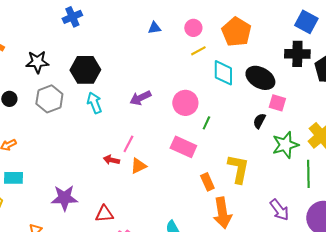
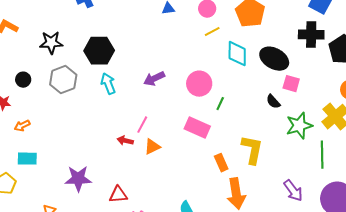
black semicircle: (259, 121) -> (273, 102), turned -70

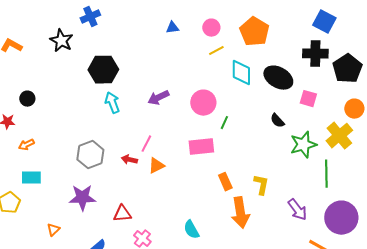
black star: (51, 43) -> (61, 41), moved, turned 30
gray hexagon: (63, 80) -> (90, 155), moved
pink square: (291, 84) -> (308, 99), moved
pink rectangle: (197, 128) -> (201, 147), turned -30
yellow L-shape: (252, 150) -> (261, 185), moved, size x0.7

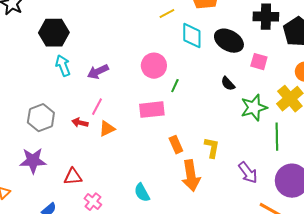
purple arrow: (158, 98) -> (98, 72), moved

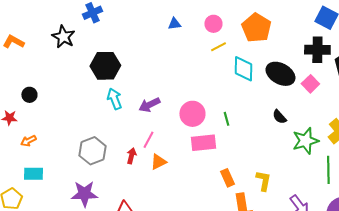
pink square: (259, 62) -> (310, 84), moved, turned 30
pink circle: (154, 66) -> (192, 114), moved
green line: (175, 86) -> (226, 119), turned -40
red arrow: (80, 123) -> (131, 156), turned 91

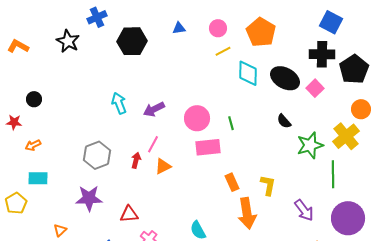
black hexagon: (105, 66) -> (132, 41), moved

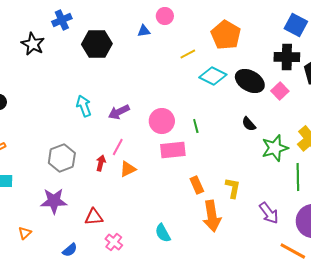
pink circle: (218, 28) -> (165, 16), moved
cyan diamond: (248, 73) -> (213, 76), turned -64

